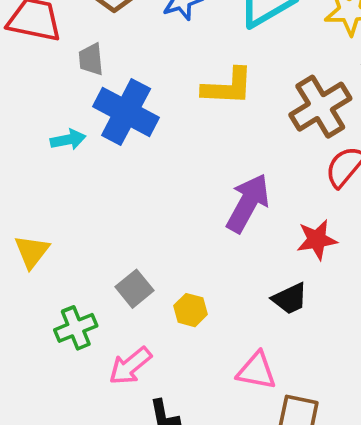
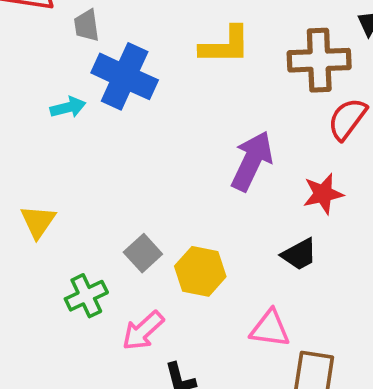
brown cross: (320, 107) -> (319, 60), turned 32
yellow hexagon: (190, 310) -> (200, 271), size x1.5

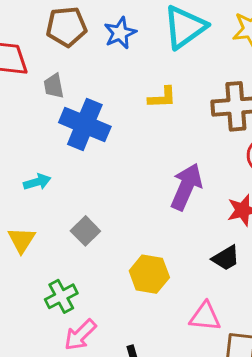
yellow L-shape: (225, 45) -> (162, 97), size x0.7
cyan arrow: (68, 107) -> (37, 182), moved
gray square: (143, 253) -> (85, 231), moved
pink arrow: (143, 331) -> (80, 335), moved

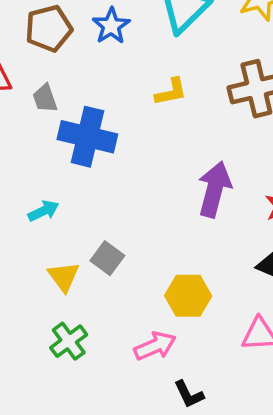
yellow triangle: (22, 240) -> (64, 277), moved
green cross: (61, 296) -> (69, 341), moved
pink arrow: (80, 335) -> (155, 346), moved, turned -150

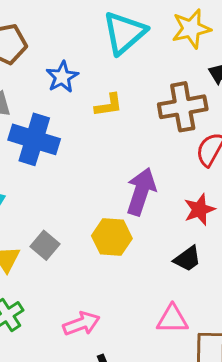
blue star: (111, 26) -> (62, 77), moved
yellow hexagon: (188, 296) -> (112, 237), moved

